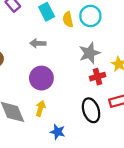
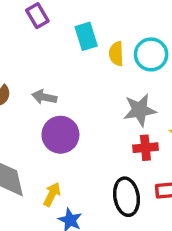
gray arrow: (38, 43) -> (44, 97), moved
yellow arrow: (40, 108) -> (52, 194), moved

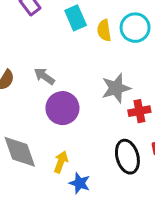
gray arrow: (44, 97) -> (44, 76), turned 30
gray star: (140, 110) -> (116, 88), moved

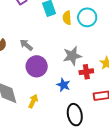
black ellipse: (127, 157) -> (75, 115), moved
blue star: (80, 183) -> (63, 85), moved

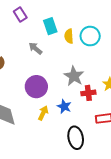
gray arrow: (26, 45) -> (35, 48), moved
gray star: (72, 56) -> (74, 76), turned -30
yellow arrow: (33, 101) -> (43, 113), moved

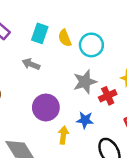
cyan rectangle: (50, 26) -> (40, 33), turned 56
cyan circle: (90, 36) -> (91, 45), moved
gray star: (74, 76) -> (85, 82), turned -30

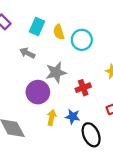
gray star: (85, 82) -> (56, 72), moved
red cross: (108, 96) -> (83, 88), moved
blue star: (85, 120) -> (73, 117), moved

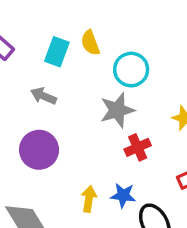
yellow semicircle: (59, 32) -> (90, 43), moved
gray star: (56, 72) -> (117, 110), moved
purple circle: (38, 92) -> (39, 150), moved

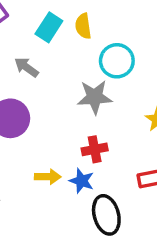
red cross: (138, 147) -> (95, 149), moved
yellow arrow: (89, 199) -> (48, 177), turned 70

